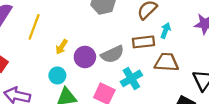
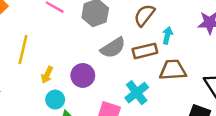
yellow arrow: (62, 47) -> (47, 75), moved
gray semicircle: (112, 54) -> (113, 48), moved

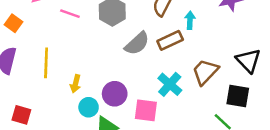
brown trapezoid: (173, 70) -> (205, 72), moved, turned -32
purple circle: (83, 75) -> (115, 94), moved

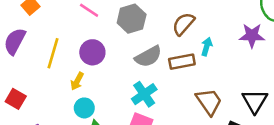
brown trapezoid: (205, 72) -> (209, 102), turned 88
cyan cross: (170, 84) -> (144, 94), moved
purple circle: (115, 94) -> (92, 52), moved

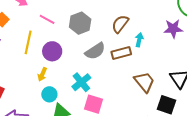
yellow line: (53, 53) -> (28, 42), moved
cyan cross: (144, 94) -> (81, 82), moved

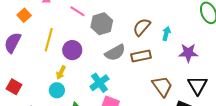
pink line: (47, 19) -> (77, 11), moved
purple star: (173, 29) -> (188, 53), moved
cyan arrow: (139, 40) -> (166, 33), moved
cyan circle: (49, 94) -> (57, 90), moved

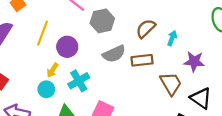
cyan cross: (99, 83) -> (79, 81), moved
black triangle: (197, 85) -> (201, 98), turned -30
brown trapezoid: (162, 86) -> (171, 84), moved

